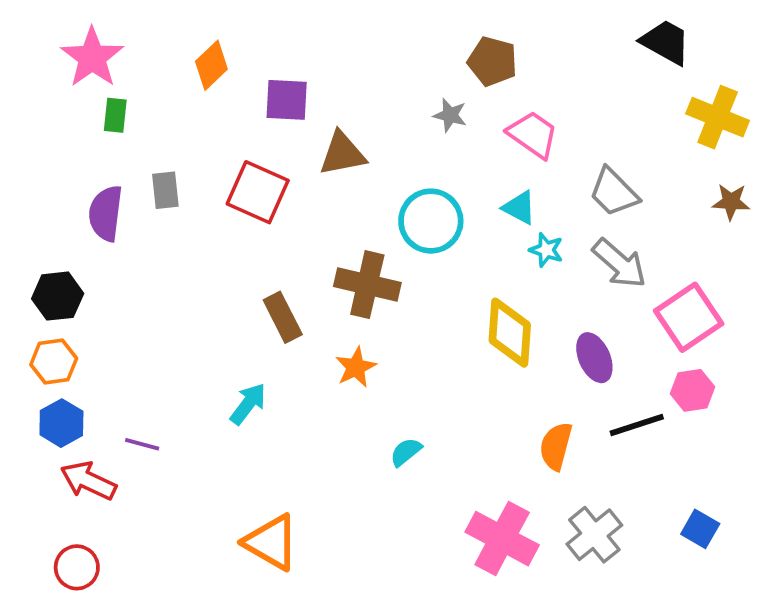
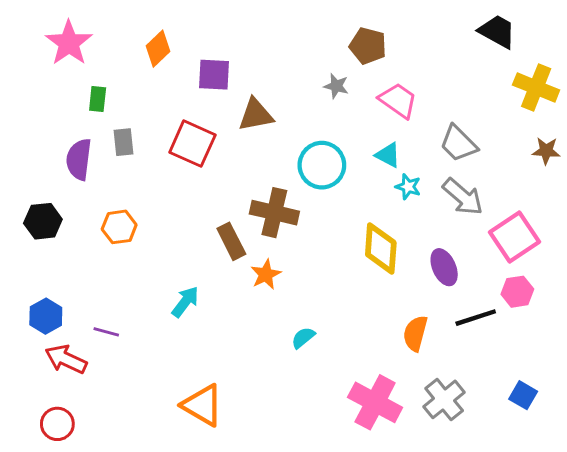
green rectangle: (115, 115) -> (98, 99), moved
brown rectangle: (283, 317) -> (231, 241), moved
orange hexagon: (54, 361) -> (119, 227), moved

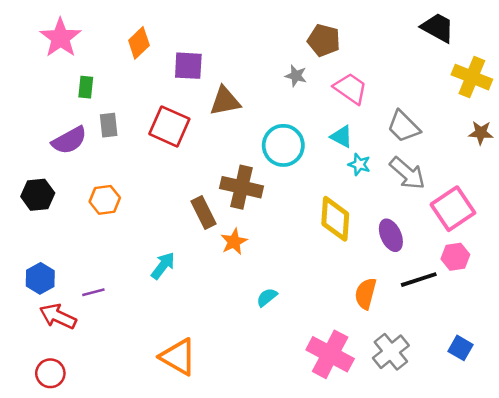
purple semicircle: (79, 159) -> (69, 140), turned -126
purple line: (106, 332) -> (93, 292), turned -30

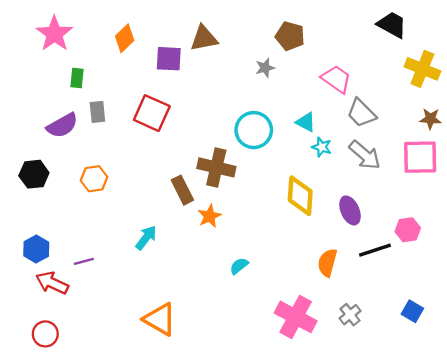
gray star: (296, 76) -> (265, 68), turned -30
pink trapezoid: (350, 88) -> (336, 79), moved
brown triangle: (225, 101) -> (204, 38), moved
pink square: (453, 209) -> (420, 157), moved, turned 33
gray cross: (391, 352) -> (350, 315), size x0.7

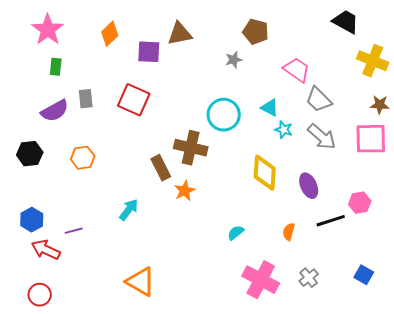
green rectangle: (77, 78) -> (56, 67), moved
orange semicircle: (327, 263) -> (289, 232), size x0.7
cyan semicircle: (239, 266) -> (236, 233), moved

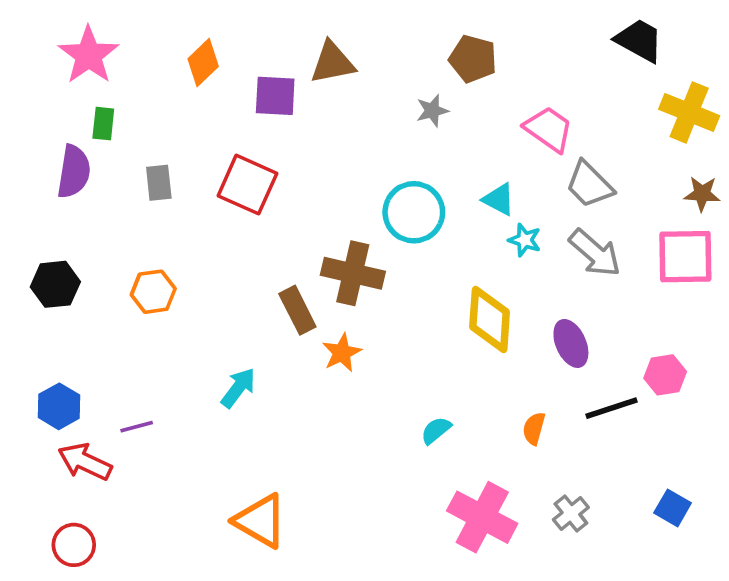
purple semicircle: (55, 111) -> (74, 172), moved, turned -52

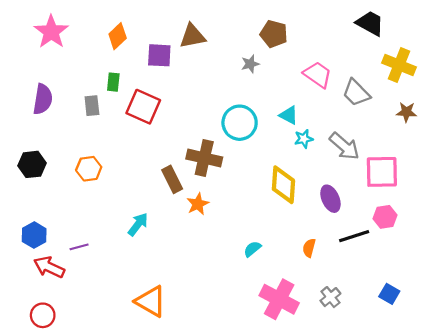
green rectangle: (103, 124) -> (113, 82), moved
gray trapezoid: (589, 185) -> (356, 93), moved
cyan star: (525, 240) -> (304, 139), turned -30
pink square: (685, 257) -> (382, 172), moved

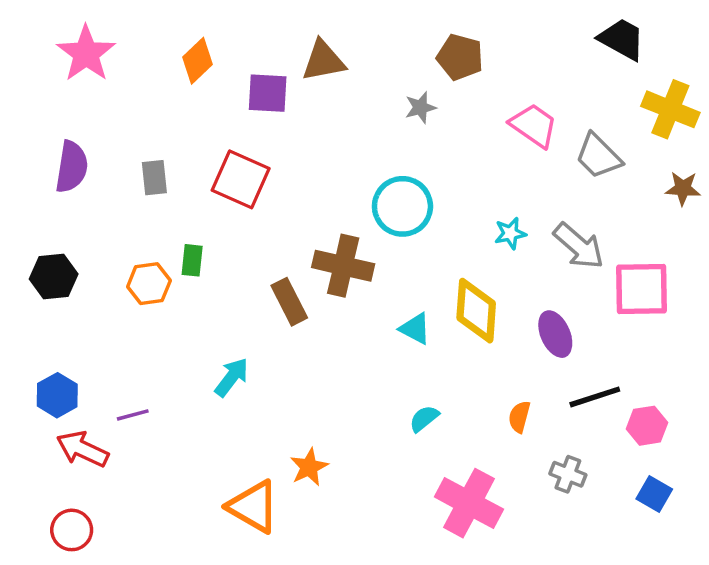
green rectangle: (113, 82) -> (192, 260), moved
cyan triangle: (289, 115) -> (415, 329), moved
orange star: (198, 204) -> (309, 467), moved
pink hexagon: (385, 217) -> (647, 426), moved
gray cross: (330, 297) -> (568, 474), moved, turned -30

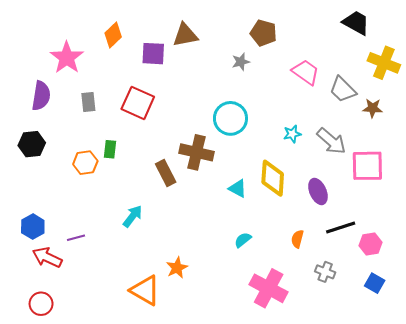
pink star: (86, 54) -> (67, 58), moved
brown star: (683, 188) -> (373, 108), moved
black hexagon: (54, 276) -> (32, 144), moved

